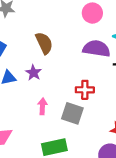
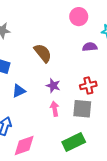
purple semicircle: (96, 49) -> (90, 47), size x0.6
purple star: (33, 73) -> (53, 86), moved

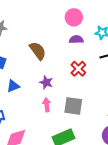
purple semicircle: (90, 47) -> (76, 39), moved
red cross: (88, 85) -> (78, 69), moved, turned -35

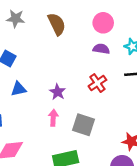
brown semicircle: (38, 51) -> (57, 24), moved

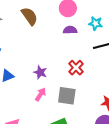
red cross: (97, 83) -> (76, 68), moved
pink arrow: (53, 118) -> (41, 94), turned 40

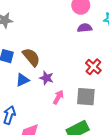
brown semicircle: (29, 16) -> (31, 57), moved
purple star: (40, 72) -> (46, 78), moved

